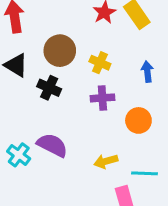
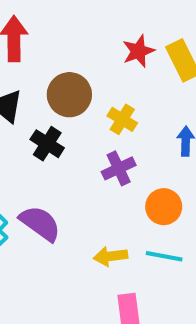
purple cross: (102, 98) -> (119, 168), turned -30
cyan line: (144, 173) -> (164, 256), moved

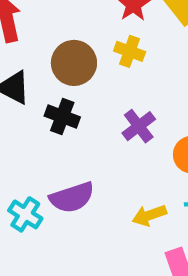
yellow cross: (122, 119) -> (130, 51), moved
purple semicircle: (40, 223) -> (72, 197), turned 138

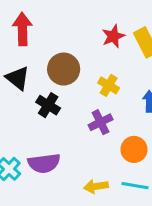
yellow cross: (130, 51) -> (109, 85), moved

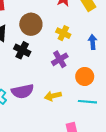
yellow arrow: (96, 186) -> (53, 96), moved

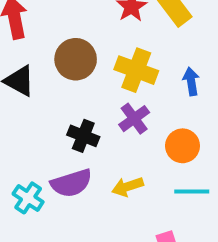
yellow cross: (63, 33) -> (136, 70), size x1.5
black cross: (22, 50) -> (83, 136), moved

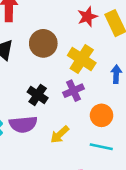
yellow arrow: (128, 187) -> (60, 135), turned -36

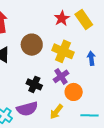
orange circle: (102, 115) -> (74, 92), moved

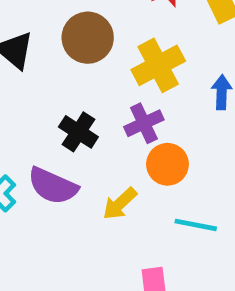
yellow cross: (63, 51) -> (158, 65), turned 30
purple semicircle: (27, 109) -> (53, 186), turned 30

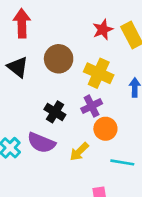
yellow cross: (158, 65) -> (99, 73), turned -36

